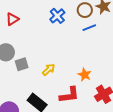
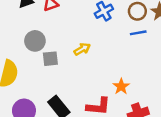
yellow arrow: (49, 70) -> (82, 49), moved

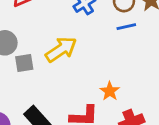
yellow arrow: (82, 49) -> (61, 49), size x1.6

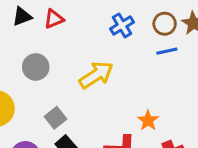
gray square: (24, 63) -> (55, 118), moved, turned -30

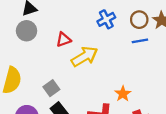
red triangle: (54, 19) -> (63, 40), moved
gray circle: (36, 67) -> (27, 31), moved

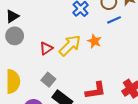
red triangle: (63, 40) -> (46, 48), moved
orange star: (123, 94) -> (94, 41), moved

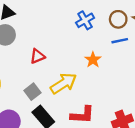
yellow arrow: (70, 45) -> (64, 83), moved

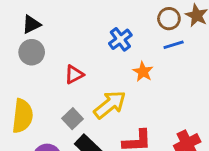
blue cross: (85, 20) -> (120, 39), moved

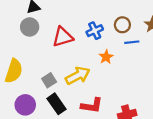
brown circle: (169, 19) -> (122, 25), moved
red triangle: (74, 74) -> (63, 37), moved, size x1.5

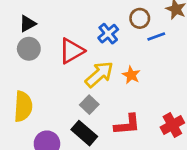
orange star: (106, 57) -> (131, 75), moved
yellow arrow: (78, 76) -> (99, 74), moved
gray square: (49, 80) -> (89, 105), moved

